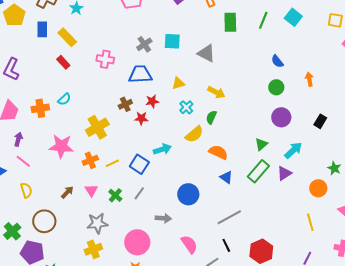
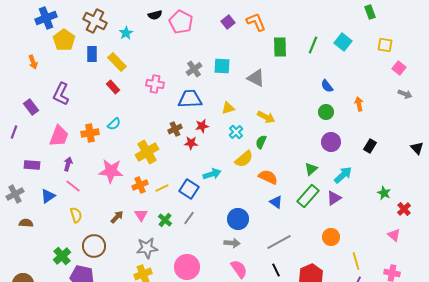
orange circle: (318, 188) -> (331, 237), moved
gray arrow: (163, 218) -> (232, 243), moved
yellow line: (310, 222) -> (356, 261), moved

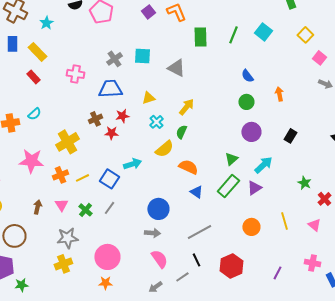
yellow square: (385, 45) -> (305, 35), turned 35
yellow arrow: (266, 117) -> (186, 107), turned -78
brown arrow: (117, 217) -> (37, 207), turned -32
yellow line: (356, 261) -> (284, 221), moved

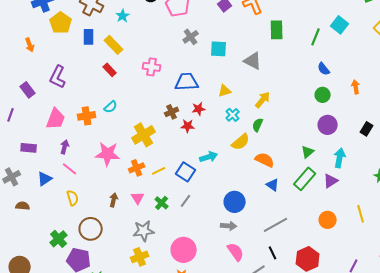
green line: (233, 35) -> (316, 37), moved
gray cross: (114, 59) -> (191, 37), moved
cyan arrow: (263, 165) -> (340, 158), turned -36

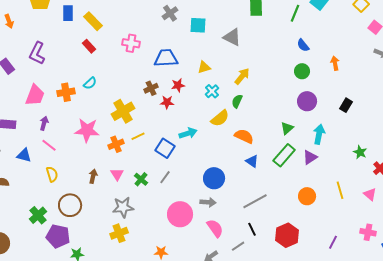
yellow line: (159, 171) -> (138, 136), moved
blue triangle: (45, 179) -> (24, 155), turned 49
pink circle: (184, 250) -> (180, 214), moved

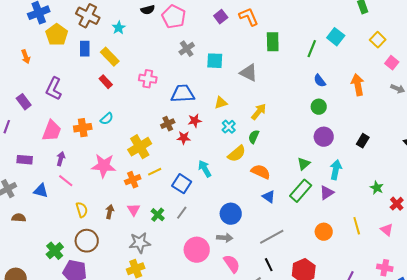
orange arrow: (335, 63) -> (358, 85), moved, size x1.5
cyan arrow: (188, 133) -> (205, 169), turned -102
yellow semicircle: (52, 174) -> (82, 210), moved

